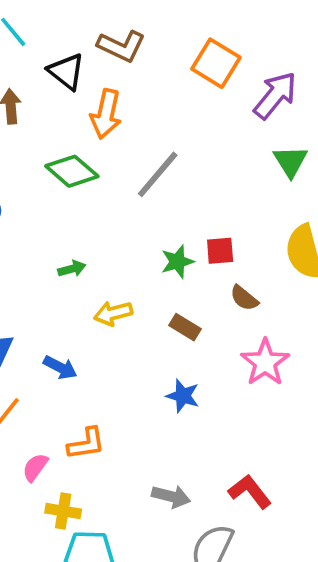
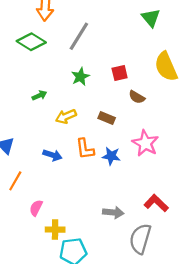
green star: (177, 262) -> (80, 77), moved
pink star: (265, 362) -> (145, 143), moved
blue arrow: (60, 367) -> (52, 155), moved
orange L-shape: (86, 444) -> (85, 149), moved, turned 100

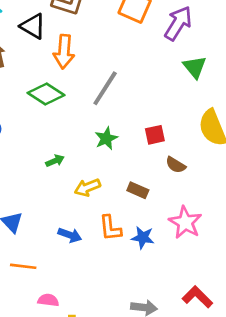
orange line: (15, 181) -> (23, 266), turned 66
pink semicircle: (36, 208) -> (48, 300), turned 70

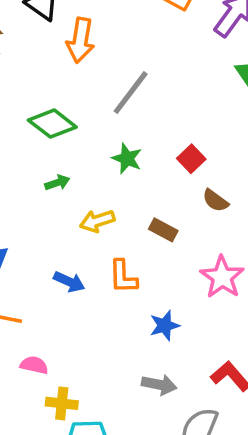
green diamond: (46, 94) -> (52, 124), moved
red square: (155, 135) -> (191, 159), turned -36
green star: (106, 138) -> (127, 159), turned -30
blue star: (143, 238) -> (165, 326), moved, turned -30

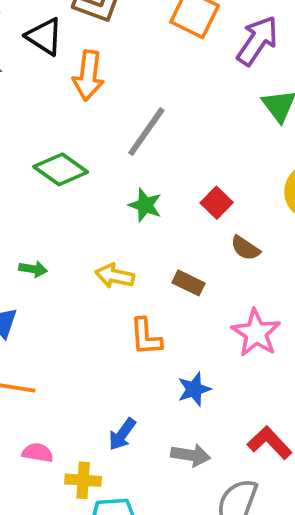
green arrow: (57, 183) -> (33, 269), moved, turned 30
yellow arrow: (97, 221) -> (115, 276), turned 32
blue arrow: (69, 282) -> (122, 434), moved, turned 104
pink semicircle: (34, 365) -> (38, 453), moved

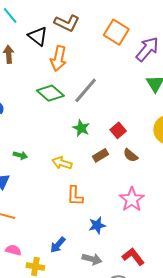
green diamond: (61, 169) -> (50, 93), moved
brown rectangle: (188, 283) -> (101, 155), moved, turned -63

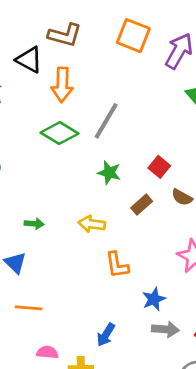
gray arrow: (92, 259) -> (165, 329), moved

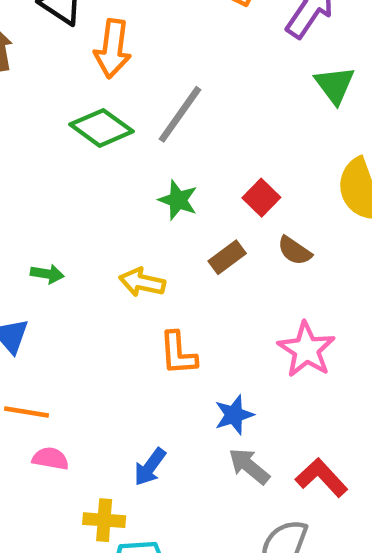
gray arrow: (165, 329) -> (249, 466), turned -150
pink semicircle: (47, 352) -> (50, 459), moved

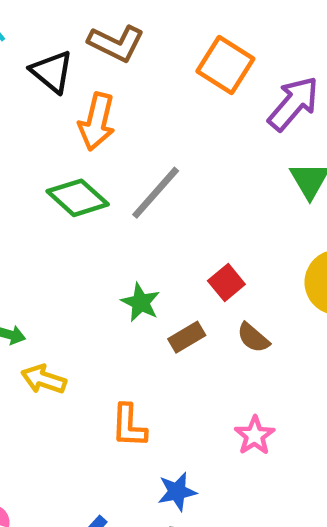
green star: (178, 200) -> (141, 302), moved
yellow arrow: (142, 282) -> (44, 379), moved
pink star: (306, 350) -> (255, 435), size x0.7

